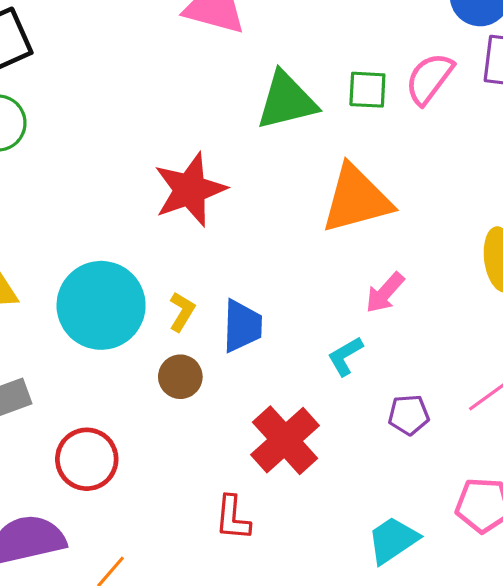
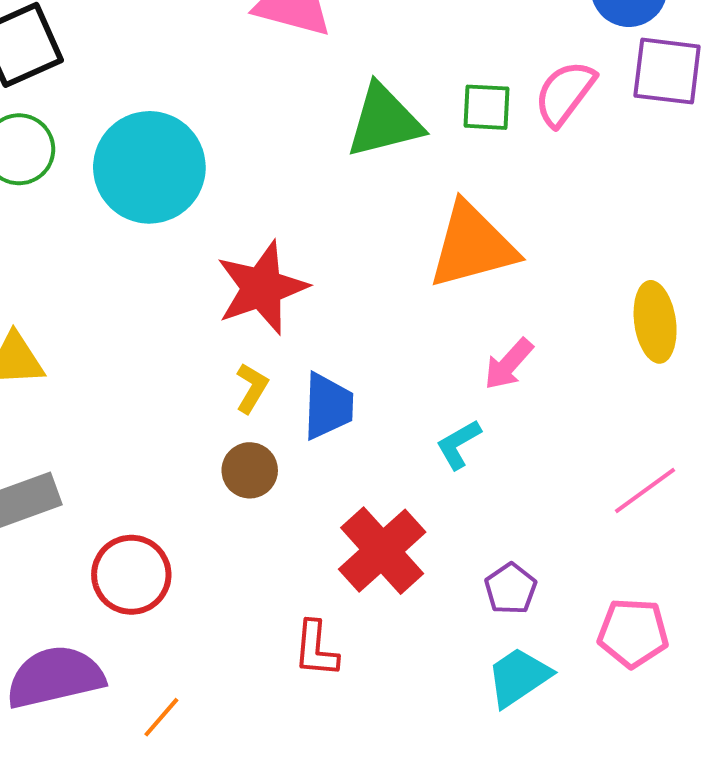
red star: (190, 190) -> (262, 288), moved
cyan circle: (101, 305) -> (149, 167), moved
purple pentagon: (409, 415) -> (511, 589), moved, turned -30

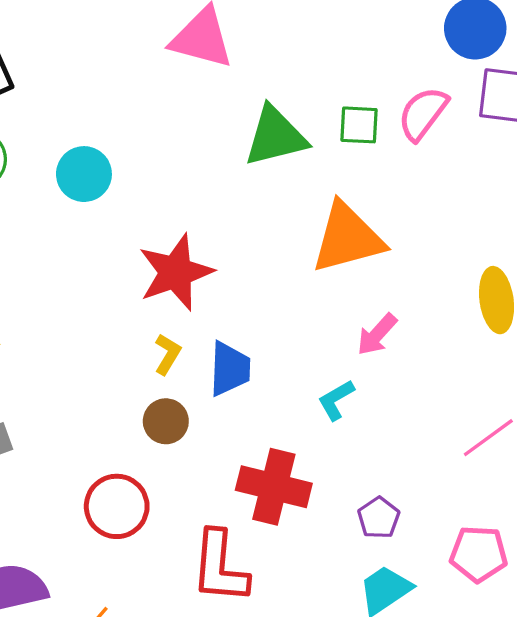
cyan circle: (149, 167) -> (84, 174), size x0.6
red cross: (382, 551) -> (274, 487), turned -34
red circle: (131, 575) -> (117, 506), moved
red L-shape: (316, 649) -> (220, 567), size x1.6

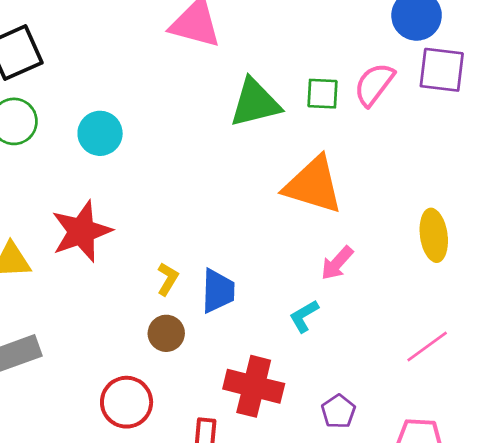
orange triangle: (348, 238) -> (313, 185), turned 32
red star: (176, 272) -> (81, 231), moved

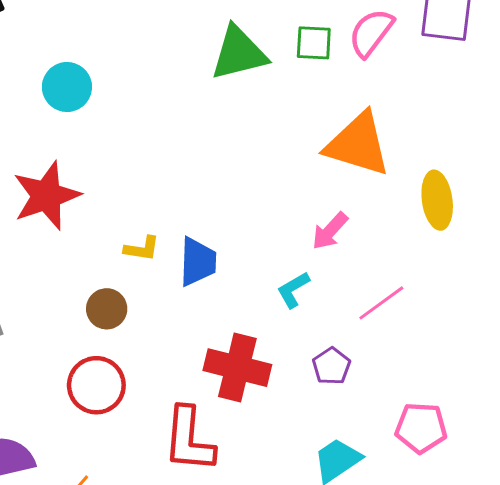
orange triangle: (313, 185) -> (358, 144), moved
yellow L-shape: (168, 279) -> (142, 249), turned 68
brown circle: (166, 333) -> (107, 309), moved
pink line: (427, 347) -> (381, 303), moved
purple pentagon: (338, 411) -> (331, 366), moved

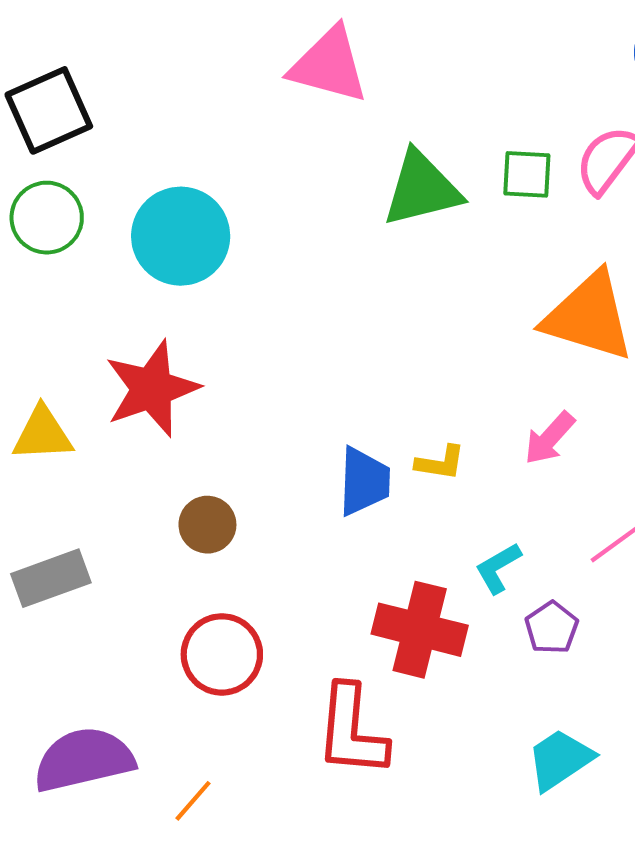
cyan circle: (67, 87) -> (181, 236), size x1.4
yellow L-shape: (142, 249) -> (440, 463), moved
cyan L-shape: (293, 290) -> (498, 568), moved
brown circle: (107, 309) -> (207, 525), moved

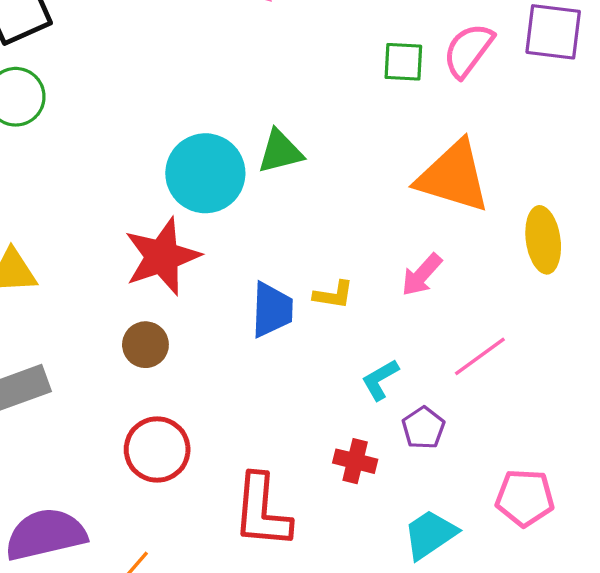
green triangle: (422, 189) -> (280, 152), moved, size x0.7
cyan circle: (181, 236) -> (205, 173), moved
red star: (152, 389) -> (162, 256), moved
red cross: (420, 630) -> (355, 461), moved, size x0.6

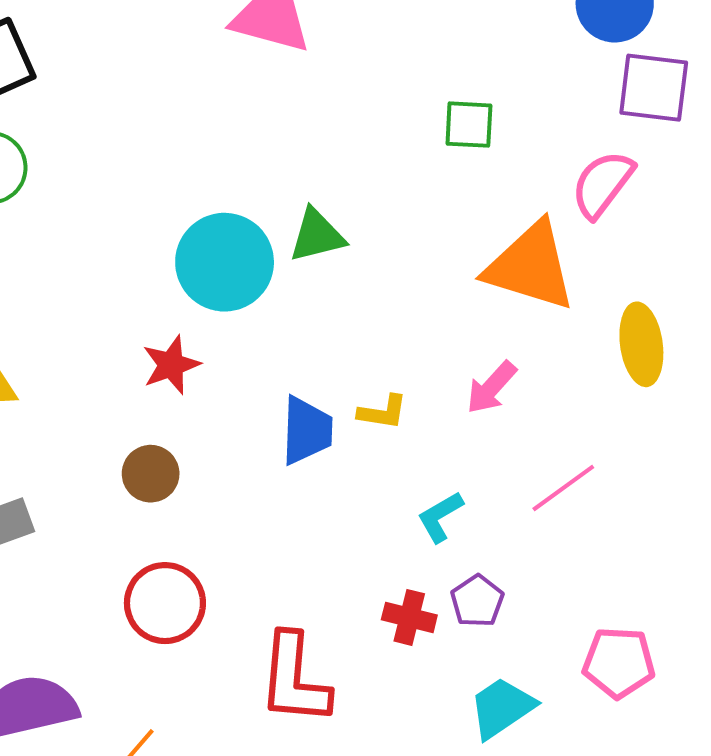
pink semicircle: (468, 50) -> (602, 184), moved
red star: (162, 256) -> (171, 365), size x0.6
purple pentagon: (423, 428) -> (477, 601), moved

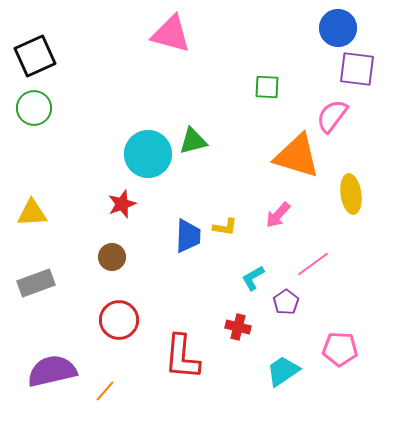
purple pentagon: (477, 601) -> (286, 302), moved

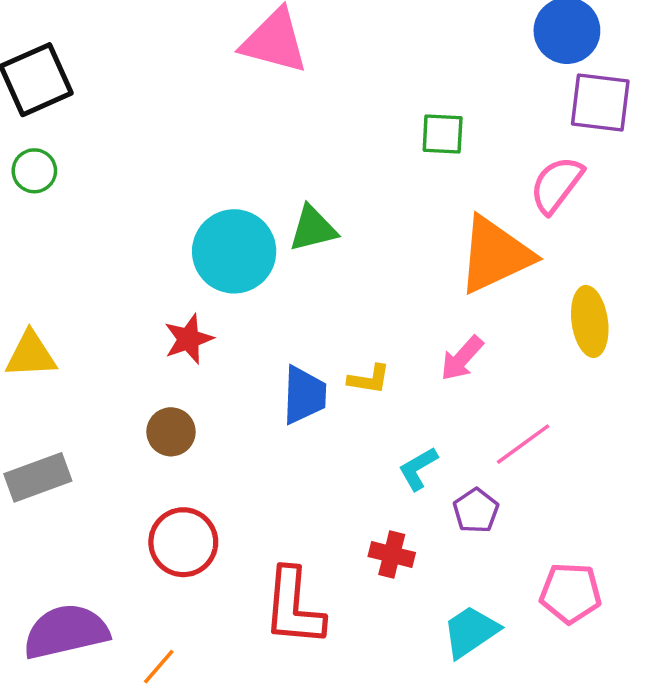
green circle: (34, 108) -> (34, 171), size x0.7
orange triangle: (297, 156) -> (495, 255), turned -42

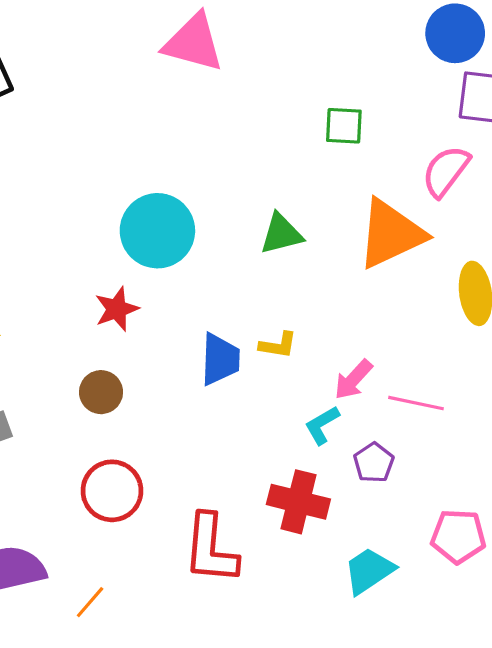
green triangle: (313, 229) -> (281, 234), moved
pink arrow: (462, 358) -> (353, 380), moved
pink line: (523, 444) -> (416, 403), turned 48
red cross: (392, 554) -> (298, 502), size x1.5

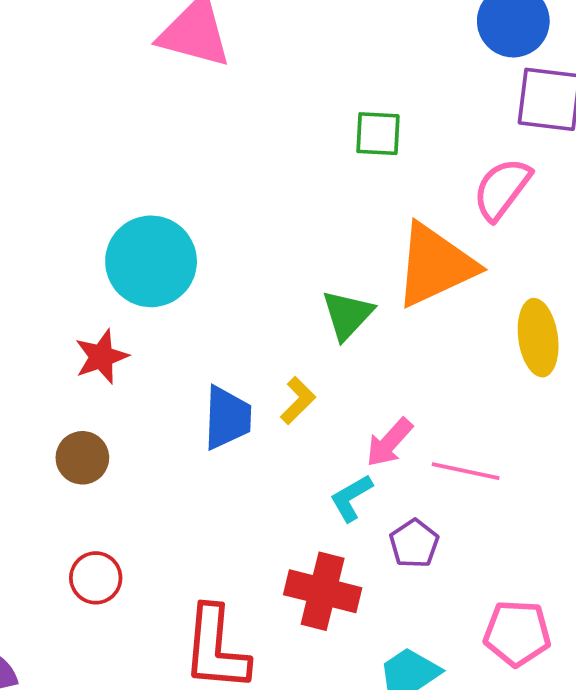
green triangle: (281, 234) -> (347, 315), moved, turned -33
yellow L-shape: (278, 345) -> (298, 401), turned -54
red circle: (112, 491) -> (96, 578), size x0.7

